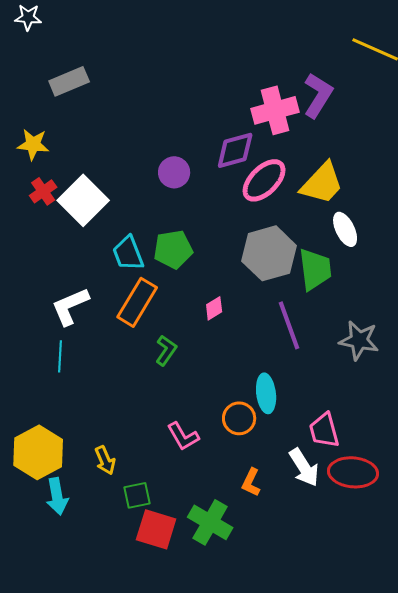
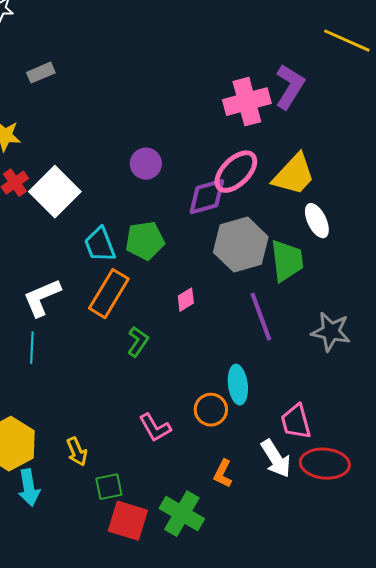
gray rectangle: (69, 81) -> (41, 73), size x0.7
purple diamond: (235, 150) -> (207, 197), moved

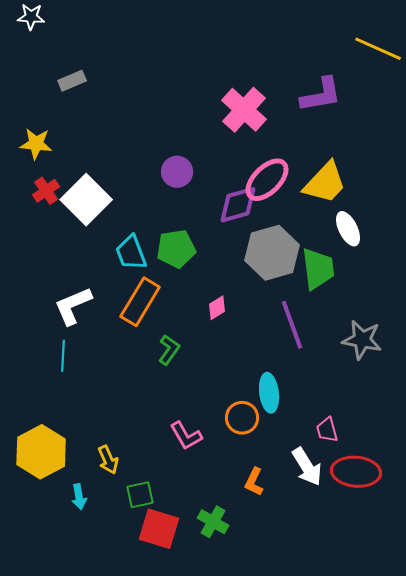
purple L-shape: (290, 87) -> (321, 95), turned 48
pink cross: (247, 102) -> (244, 110), moved, turned -33
pink trapezoid: (296, 422) -> (327, 430), size x0.7
cyan arrow: (29, 488) -> (79, 497), moved, size x0.7
green cross: (182, 514) -> (213, 522), size x0.7

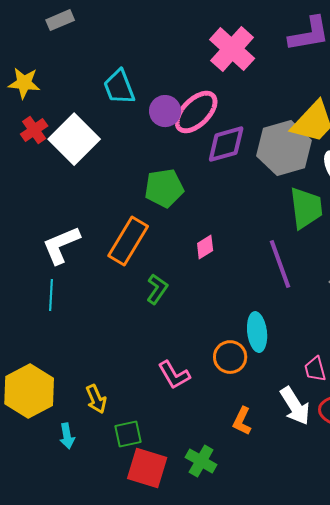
pink ellipse: (267, 180) -> (196, 112), moved
cyan trapezoid: (131, 253) -> (119, 87), moved
gray hexagon: (272, 253) -> (284, 148), moved

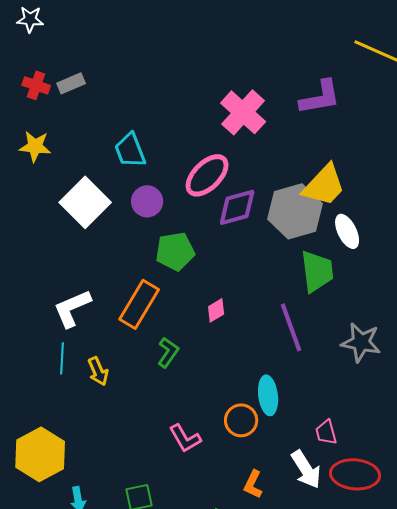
purple circle: (165, 111) -> (147, 201), moved
red cross: (34, 130) -> (36, 85), moved, turned -36
yellow arrow: (96, 399) -> (98, 371), moved

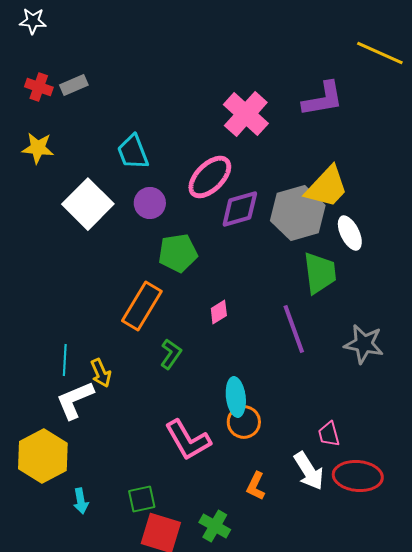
white L-shape: (72, 308) -> (75, 400), moved
cyan ellipse: (268, 395) -> (236, 397), moved
pink L-shape: (185, 438) -> (188, 440), size x1.4

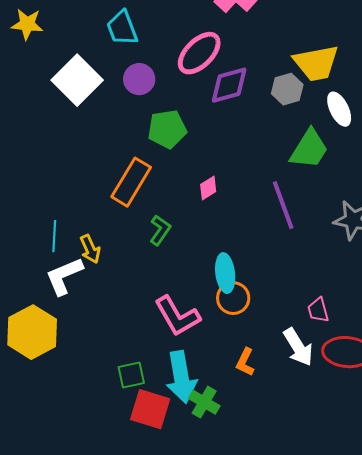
yellow trapezoid: (327, 187) -> (316, 63), turned 36
gray hexagon: (298, 213) -> (287, 89), size x0.6
green trapezoid: (320, 273) -> (309, 149), turned 39
cyan arrow: (81, 501) -> (181, 377), moved, size x2.0

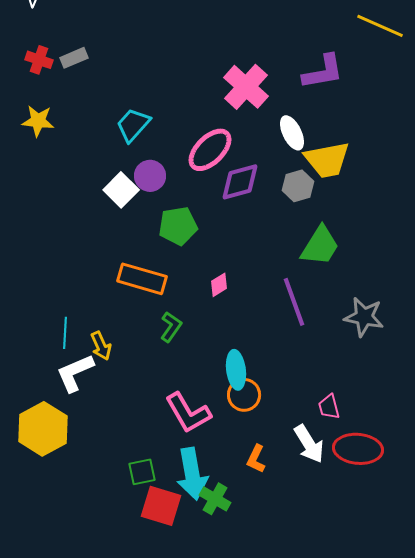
cyan trapezoid: (122, 28) -> (133, 125), turned 63
white square: (77, 80) -> (121, 190), moved, size x0.7
white ellipse: (339, 109) -> (292, 133), moved
orange rectangle: (131, 182) -> (142, 279), turned 75

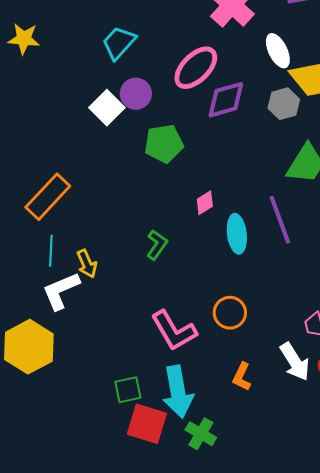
orange rectangle: (142, 279) -> (48, 197), moved, turned -63
cyan ellipse: (236, 370) -> (237, 234), moved
green cross: (215, 499) -> (201, 434), moved

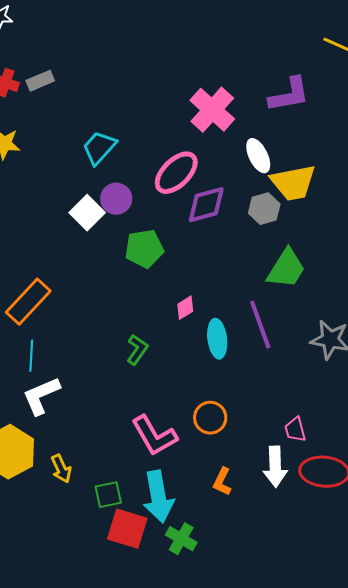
yellow arrow: (87, 264) -> (61, 469), moved
white arrow: (295, 362) -> (275, 467), turned 30

